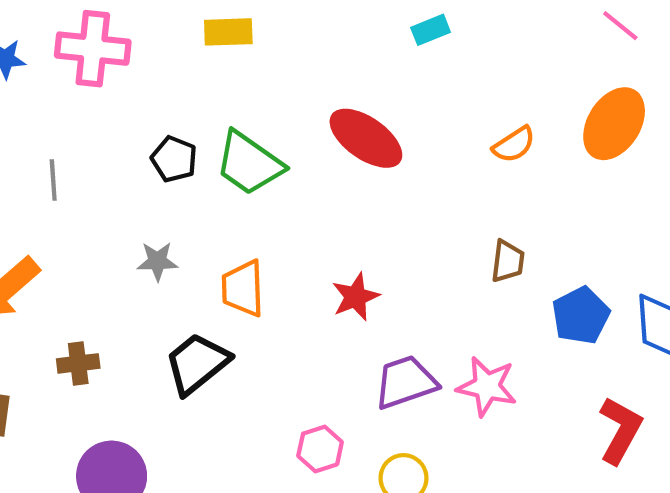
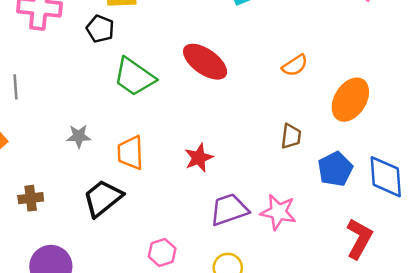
orange ellipse: (614, 124) -> (350, 100), moved
black pentagon: (174, 159) -> (100, 29), moved
pink hexagon: (320, 449) -> (162, 252), moved

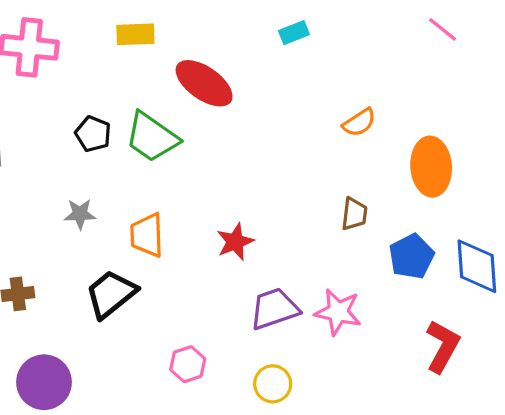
black pentagon: (100, 29) -> (93, 134), moved
red ellipse: (205, 62) -> (204, 83), moved
orange ellipse: (350, 100) -> (431, 167), turned -36

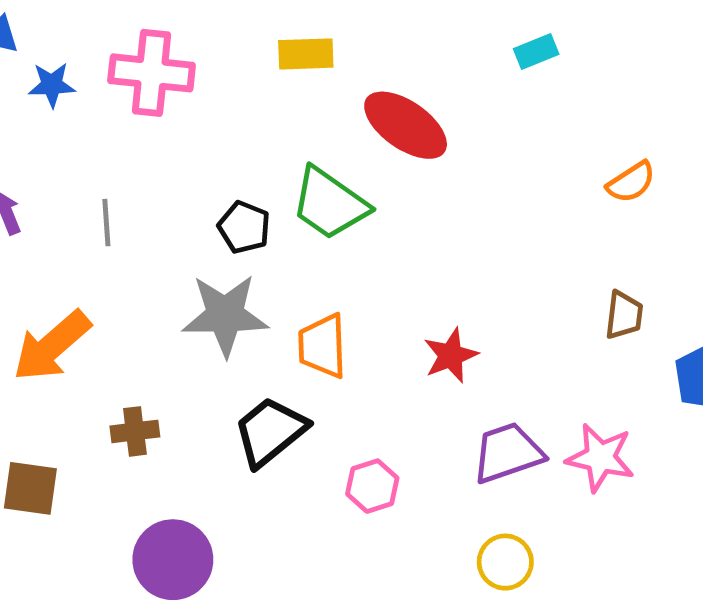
black pentagon: (93, 134) -> (244, 227), moved
gray star: (80, 214) -> (225, 315), size x1.8
pink hexagon: (188, 364) -> (372, 486), moved

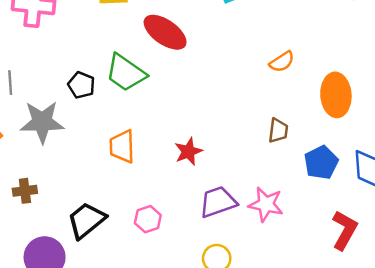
gray star: (225, 315) -> (42, 122), moved
black trapezoid: (270, 431) -> (86, 220), moved

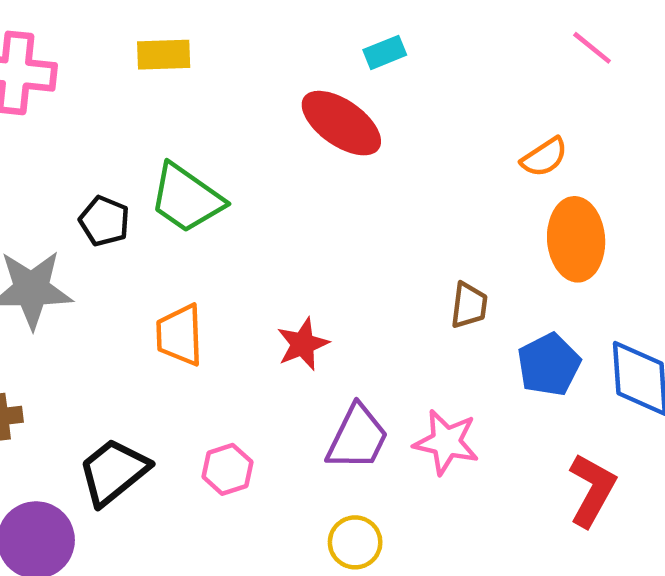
red ellipse: (165, 32) -> (341, 123), moved
orange semicircle: (282, 62) -> (544, 157), moved
purple trapezoid: (218, 202) -> (357, 438), turned 135

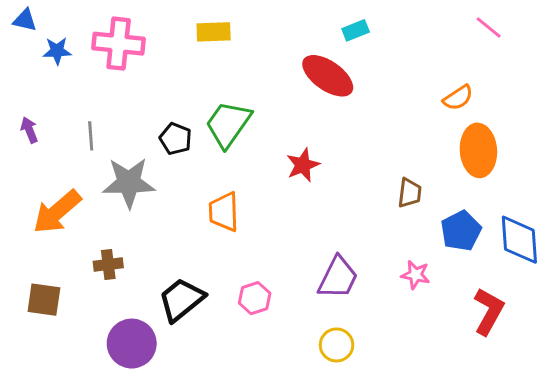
green trapezoid: (186, 198) -> (228, 124), turned 90
red star: (303, 344) -> (303, 165), moved
pink star: (446, 442) -> (416, 275), moved, size x0.7

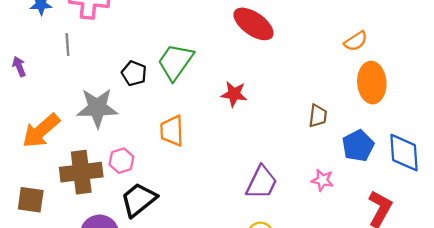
gray line: (91, 136) -> (67, 45), moved
red star: (303, 165) -> (234, 94), turned 30
brown cross: (108, 265) -> (81, 172), size x1.8
pink hexagon: (255, 298) -> (121, 161), moved

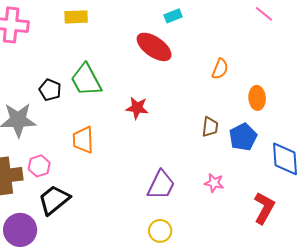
orange semicircle: (356, 41) -> (220, 69), moved, turned -35
green trapezoid: (175, 62) -> (86, 80), turned -63
orange ellipse: (372, 83) -> (257, 98), size x0.7
blue pentagon: (358, 146) -> (243, 137), moved

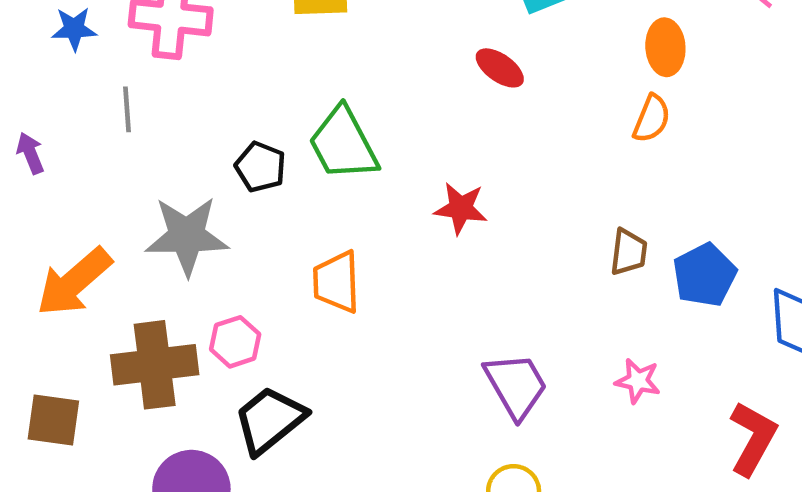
red ellipse: (154, 47) -> (500, 68), size x0.6
orange ellipse: (257, 98) -> (665, 47), moved
purple trapezoid: (161, 185) -> (516, 385), turned -56

